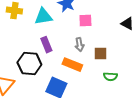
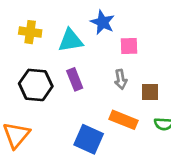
black hexagon: (29, 64) -> (36, 85), moved
orange rectangle: (72, 65) -> (123, 120), moved

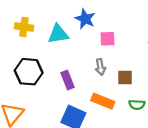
purple rectangle: (75, 79) -> (67, 80), moved

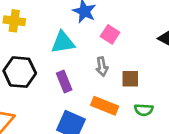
cyan triangle: (58, 34) -> (63, 42), moved
pink square: (107, 39) -> (110, 34), turned 35

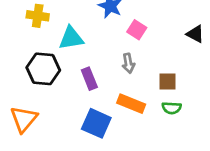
cyan triangle: (63, 42) -> (71, 38), moved
brown square: (130, 79) -> (167, 81), moved

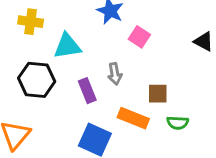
gray arrow: (128, 63) -> (115, 74), moved
brown square: (167, 81) -> (158, 94), moved

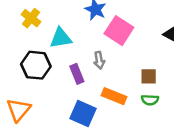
yellow cross: (31, 22) -> (31, 18), turned 30
pink square: (139, 37) -> (119, 31), size x1.6
brown square: (158, 94) -> (149, 76), moved

